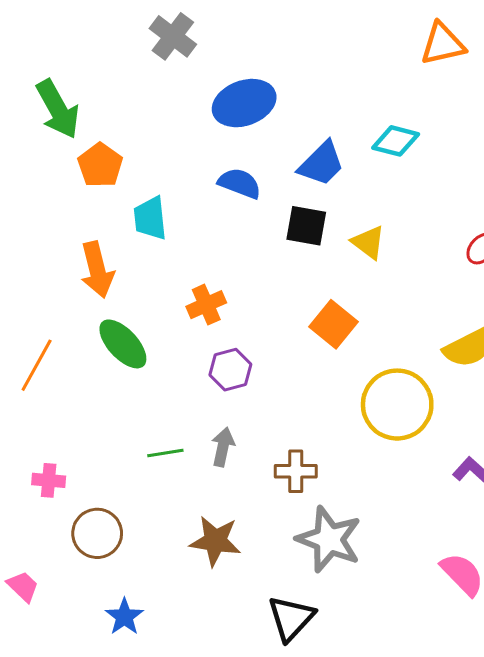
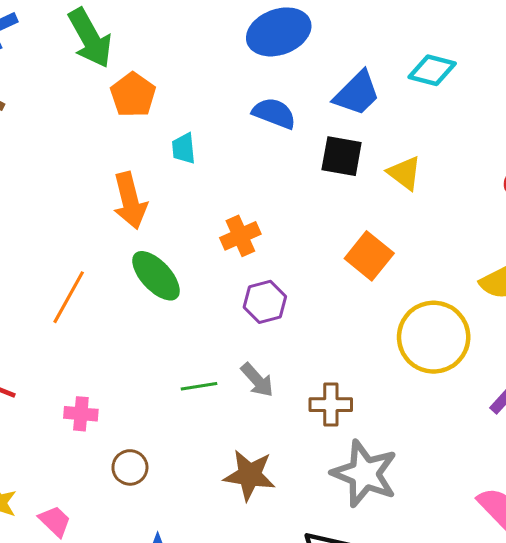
cyan trapezoid: (150, 218) -> (184, 148), size x0.7
gray arrow: (223, 447) -> (257, 380), turned 126
brown circle: (97, 533) -> (130, 467), size x0.7

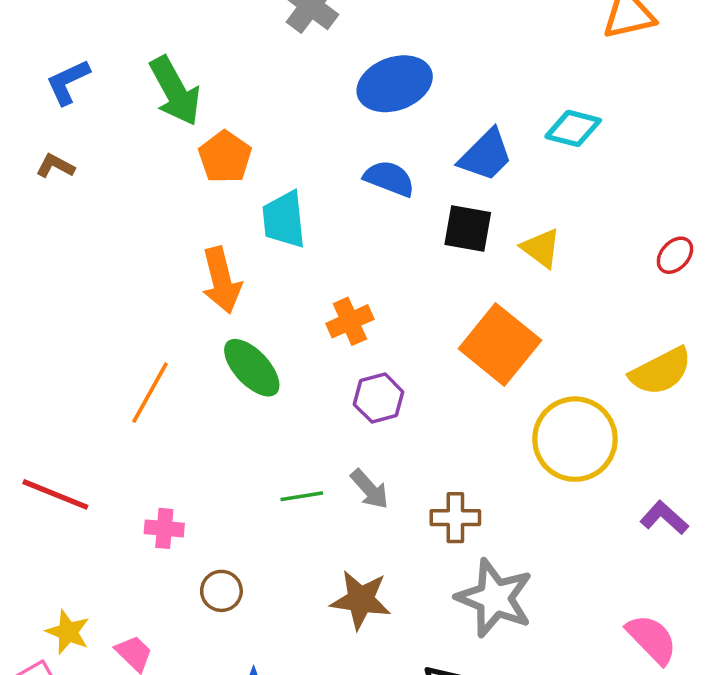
cyan trapezoid: (184, 148) -> (284, 219), size x1.6
orange square: (369, 256) -> (500, 344), size x1.4

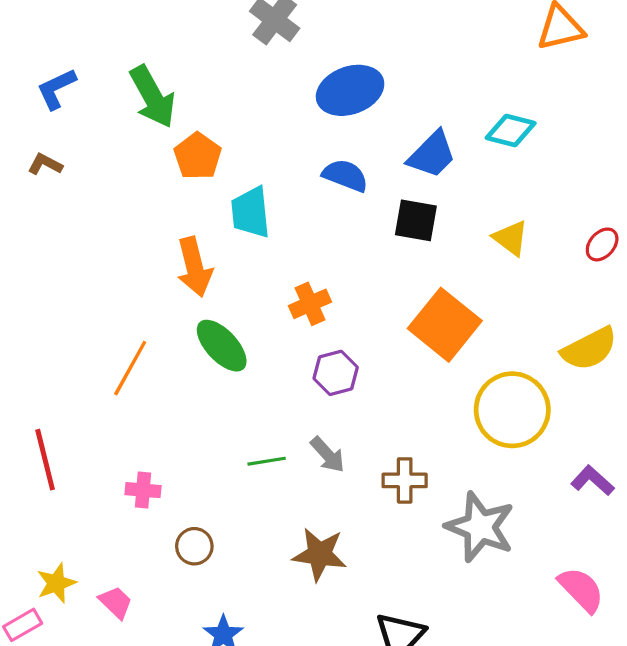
yellow triangle: (541, 248) -> (511, 238), moved
red line: (55, 494) -> (45, 460), turned 54
gray star: (495, 598) -> (480, 527), moved
yellow star: (68, 632) -> (56, 583), turned 30

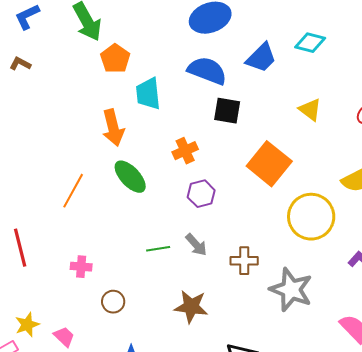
blue semicircle: (345, 175) -> (207, 71), size x1.4
black square: (416, 220) -> (227, 111), moved

